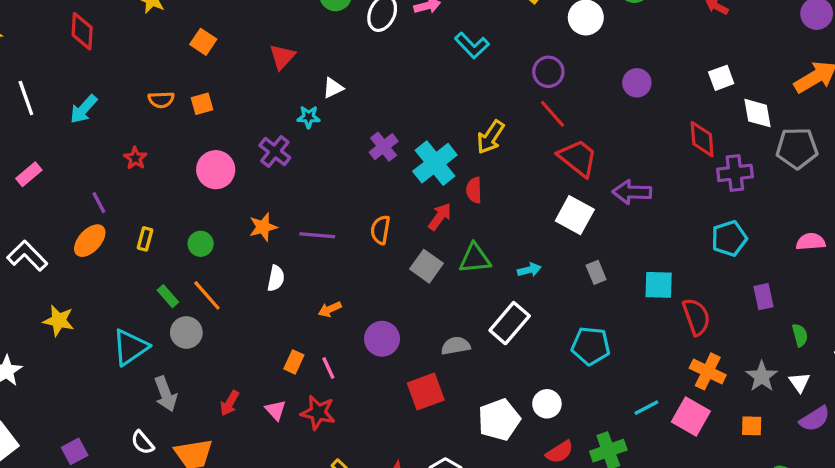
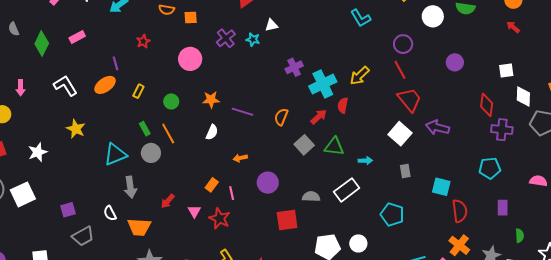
purple cross: (275, 152) -> (226, 38), moved

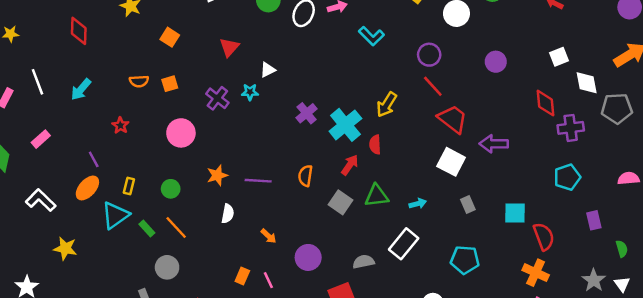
gray circle: (151, 153) -> (167, 267), moved
cyan triangle: (115, 154) -> (115, 215), moved
orange arrow: (240, 158) -> (269, 236), turned -112
orange cross: (459, 245) -> (536, 273), moved

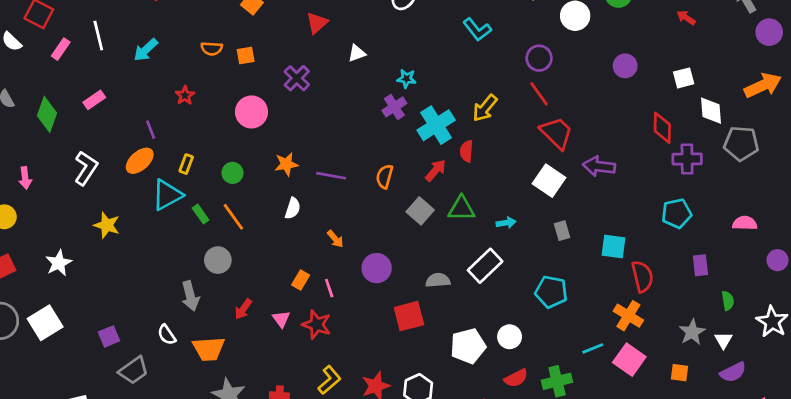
purple circle: (496, 62) -> (625, 66), moved
cyan star: (250, 92) -> (407, 79), moved
white L-shape: (41, 200) -> (86, 168), turned 72

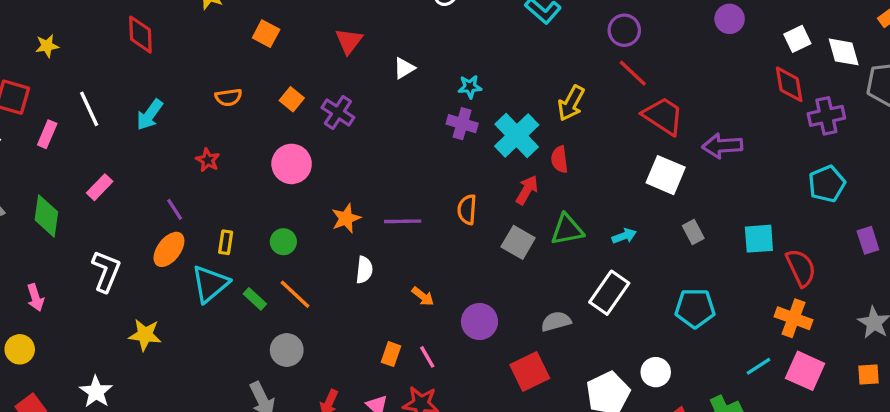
orange square: (246, 55) -> (292, 99), moved, turned -30
white square: (684, 78) -> (797, 39), moved
purple cross: (394, 107) -> (462, 124), turned -30

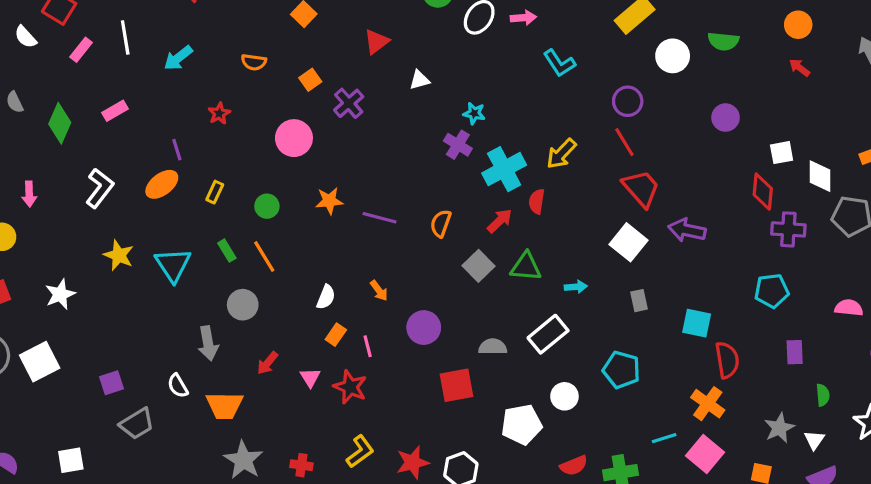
white semicircle: (364, 270) -> (326, 297), moved
cyan triangle: (210, 284) -> (173, 265), moved, turned -39
white circle: (656, 372) -> (564, 396), moved

